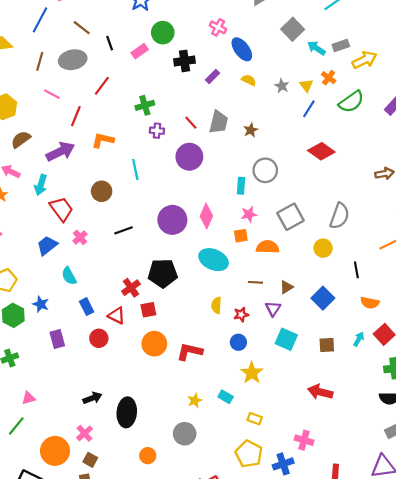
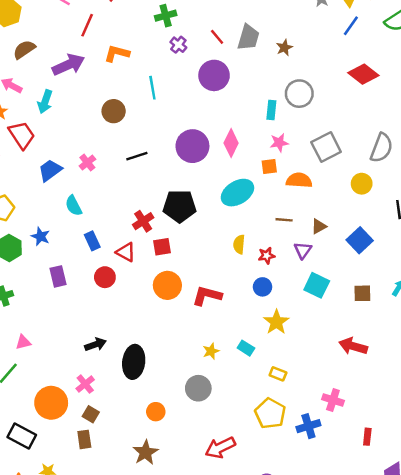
purple cross: (157, 131) -> (178, 45), turned 32
red trapezoid: (61, 209) -> (22, 135), moved
cyan ellipse: (214, 260) -> (237, 193), turned -56

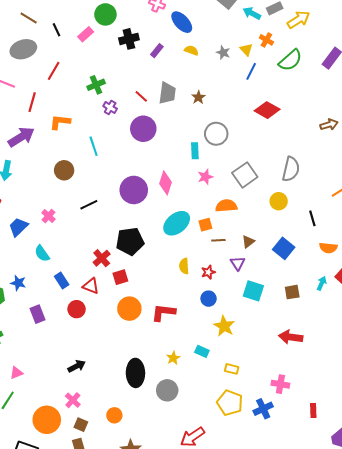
orange square: (269, 167) -> (205, 225), moved
black ellipse: (134, 362) -> (135, 373), moved
orange circle: (156, 412) -> (114, 415), moved

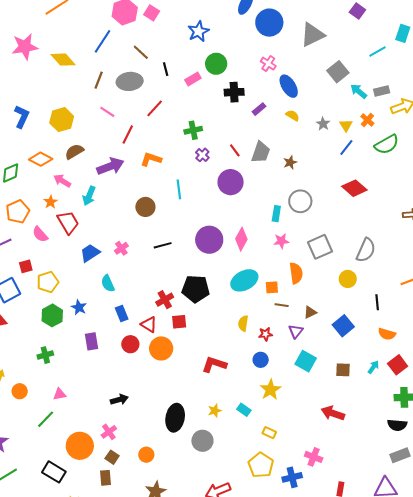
orange semicircle: (226, 206) -> (296, 273), turned 75
orange circle: (129, 309) -> (161, 348), moved

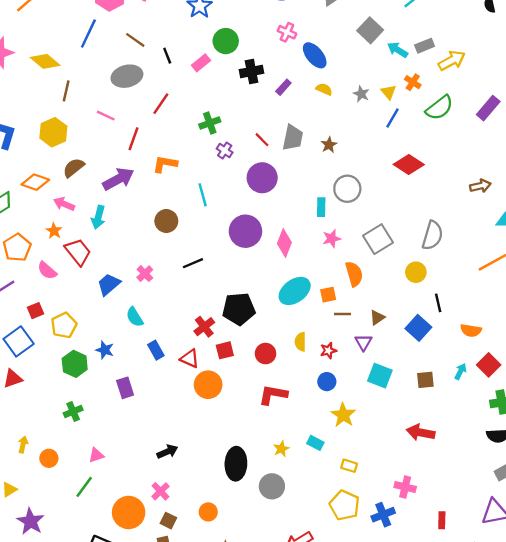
brown line: (99, 80) -> (66, 91), moved
purple circle: (209, 240) -> (245, 231), moved
black line: (377, 302) -> (438, 303), moved
red circle: (130, 344) -> (265, 354), moved

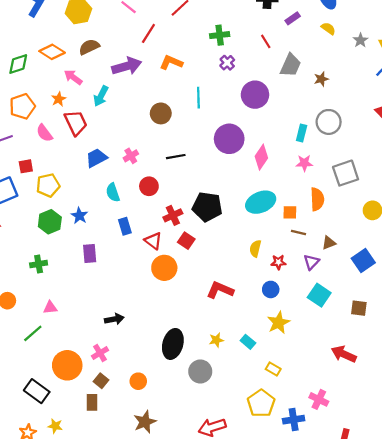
red line: (262, 140) -> (266, 41), moved
red square: (225, 350) -> (186, 241), turned 35
red circle: (265, 354) -> (149, 186), moved

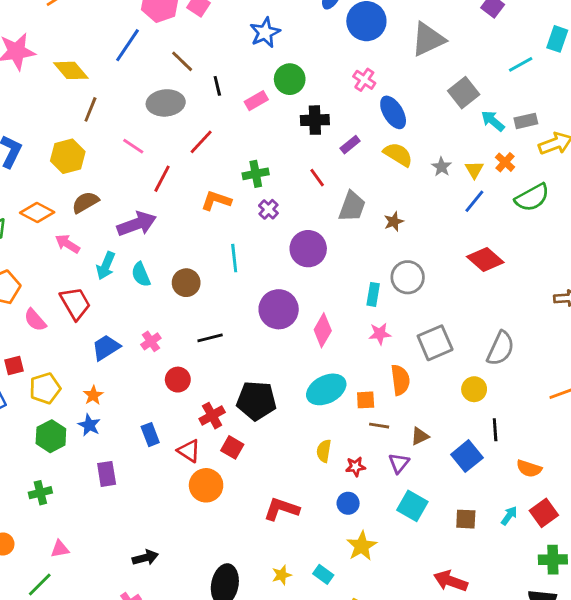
yellow semicircle: (328, 29) -> (398, 154), size x1.5
orange L-shape: (171, 62) -> (216, 201), moved
orange star: (59, 99) -> (93, 395), moved
cyan semicircle: (113, 192) -> (141, 274), moved

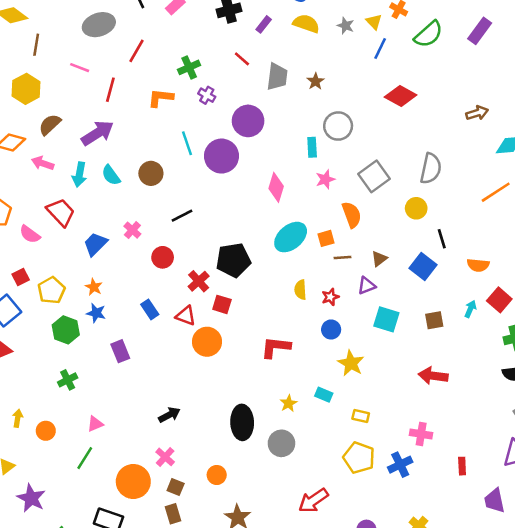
purple circle: (279, 309) -> (221, 156), moved
purple triangle: (399, 463) -> (367, 286), turned 42

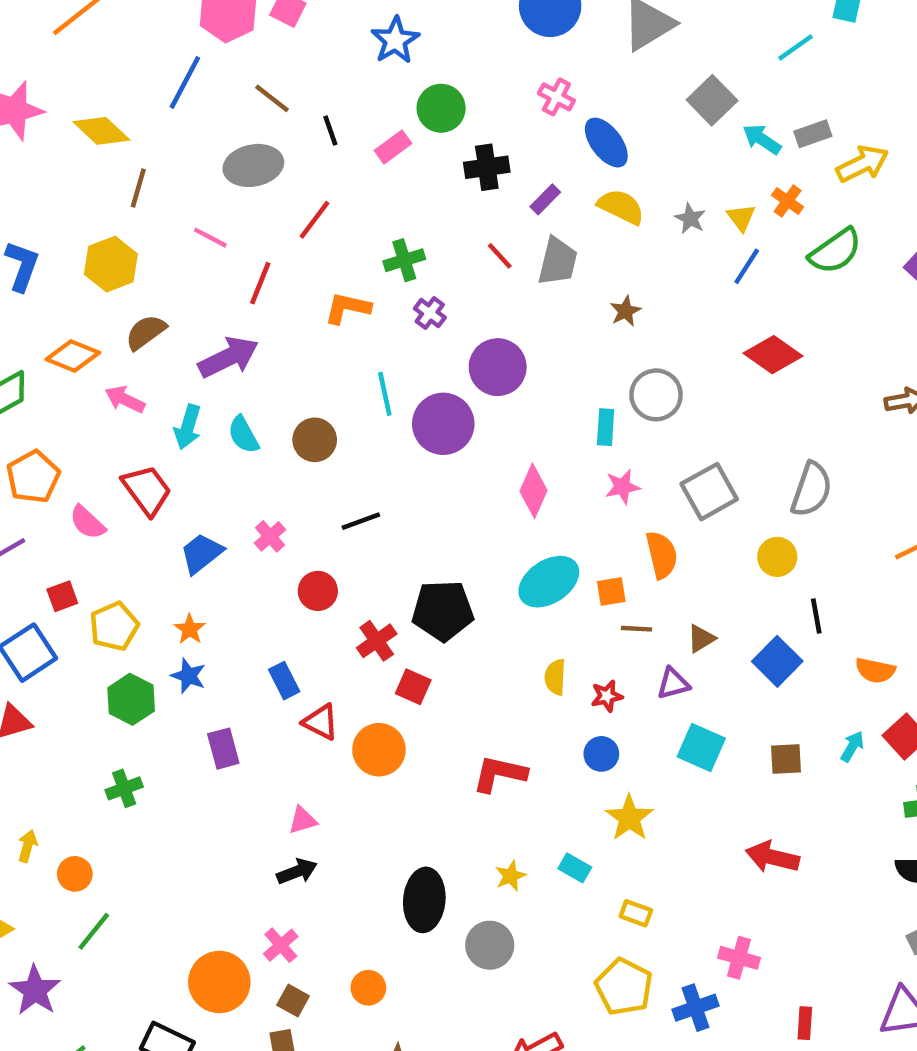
gray trapezoid: (277, 77) -> (558, 261), moved
red triangle: (186, 316) -> (321, 722), moved
pink triangle: (95, 424) -> (303, 820), moved
green line: (85, 458) -> (94, 931), moved

